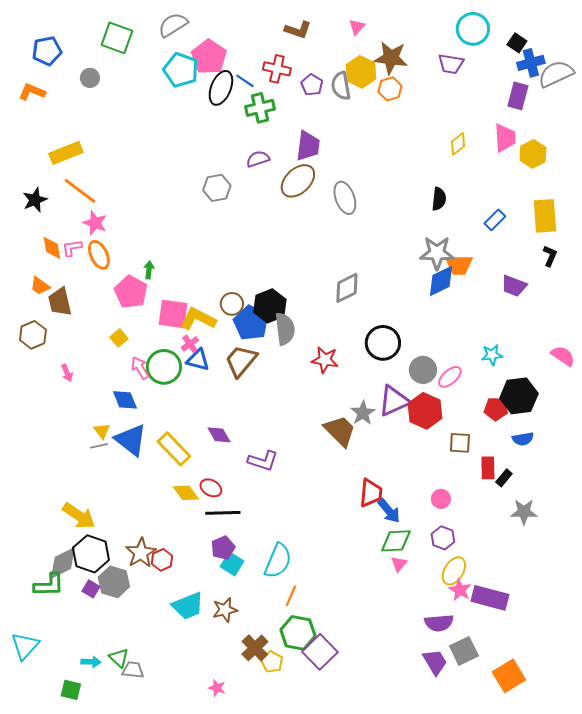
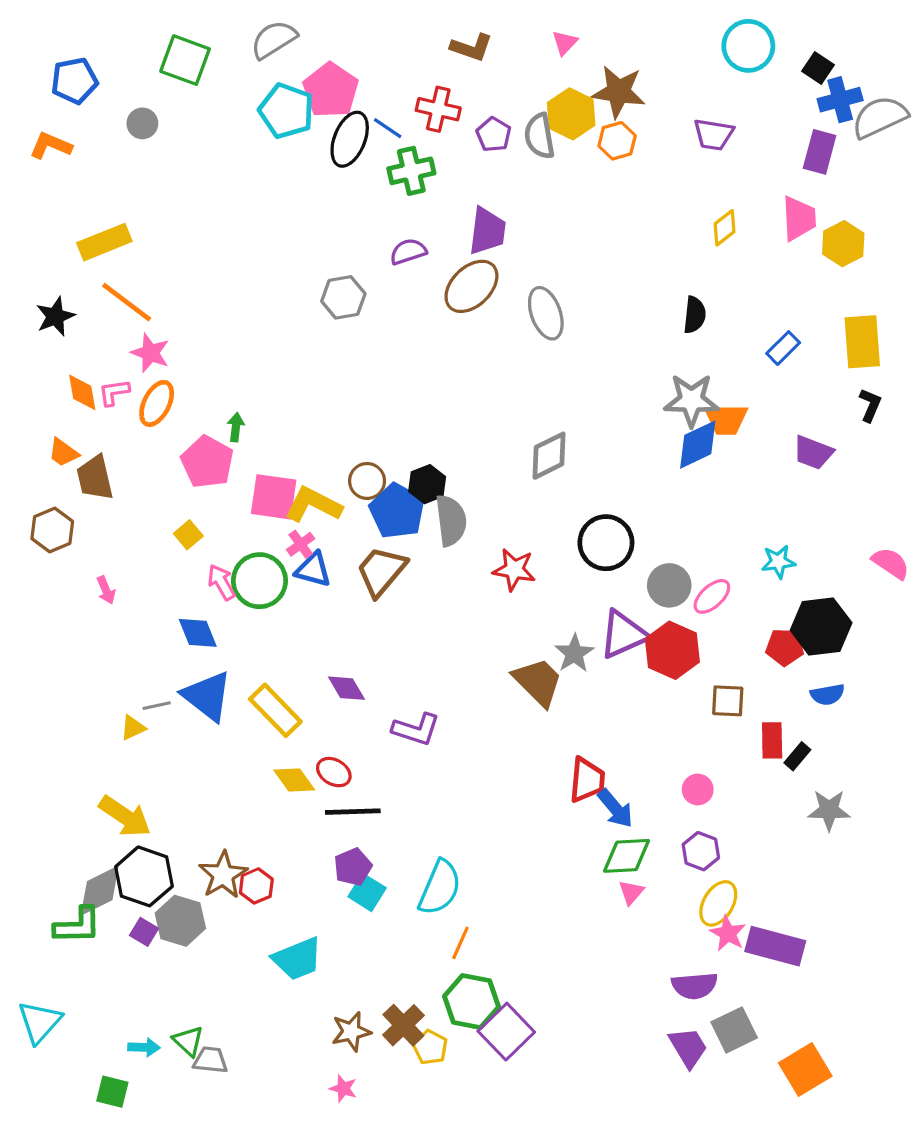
purple trapezoid: (451, 64) -> (714, 134), moved
orange ellipse: (99, 255) -> (157, 403), turned 52
black hexagon: (270, 306) -> (427, 484), size x0.7
yellow triangle: (102, 431) -> (133, 728), moved, turned 42
brown star: (225, 610) -> (351, 1032), moved

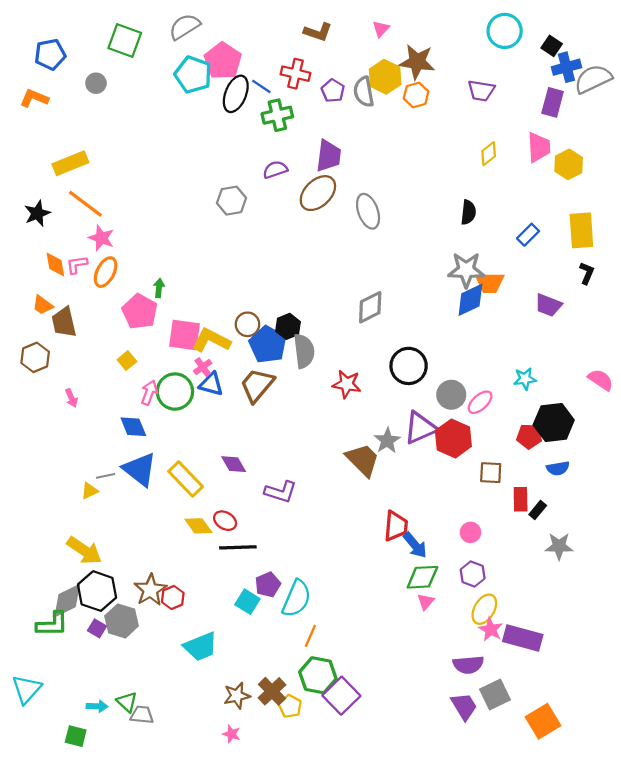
pink arrow: (221, 582) -> (149, 393), turned 50
purple pentagon: (353, 867) -> (268, 585), moved

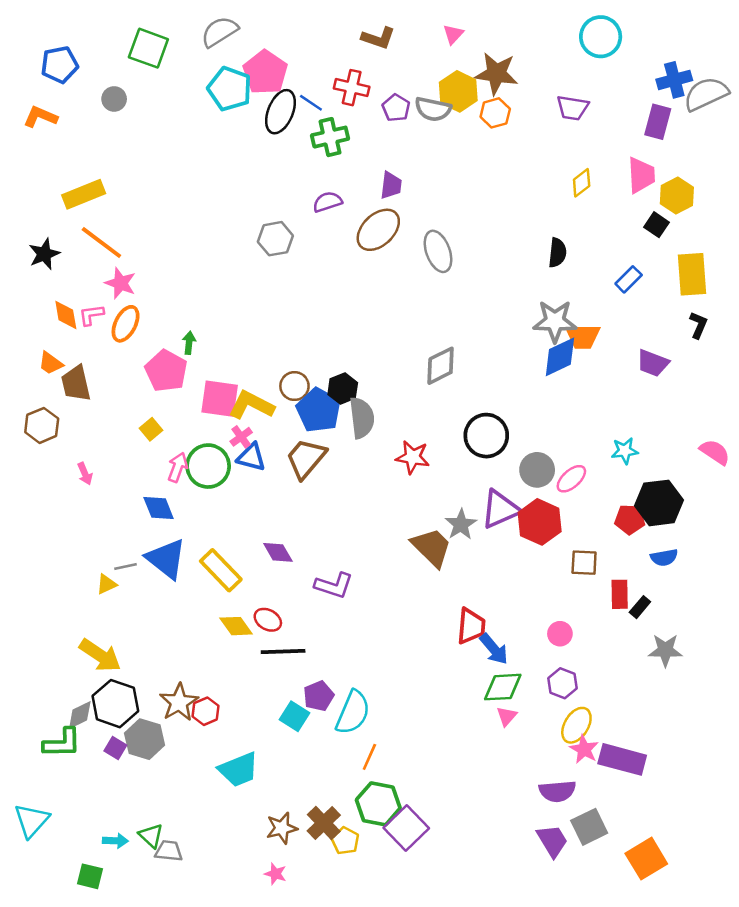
black square: (552, 46) -> (656, 225), moved
gray semicircle: (364, 92) -> (433, 109), turned -68
purple trapezoid: (329, 156) -> (391, 185), size x0.7
gray diamond: (67, 601) -> (80, 715), size x0.7

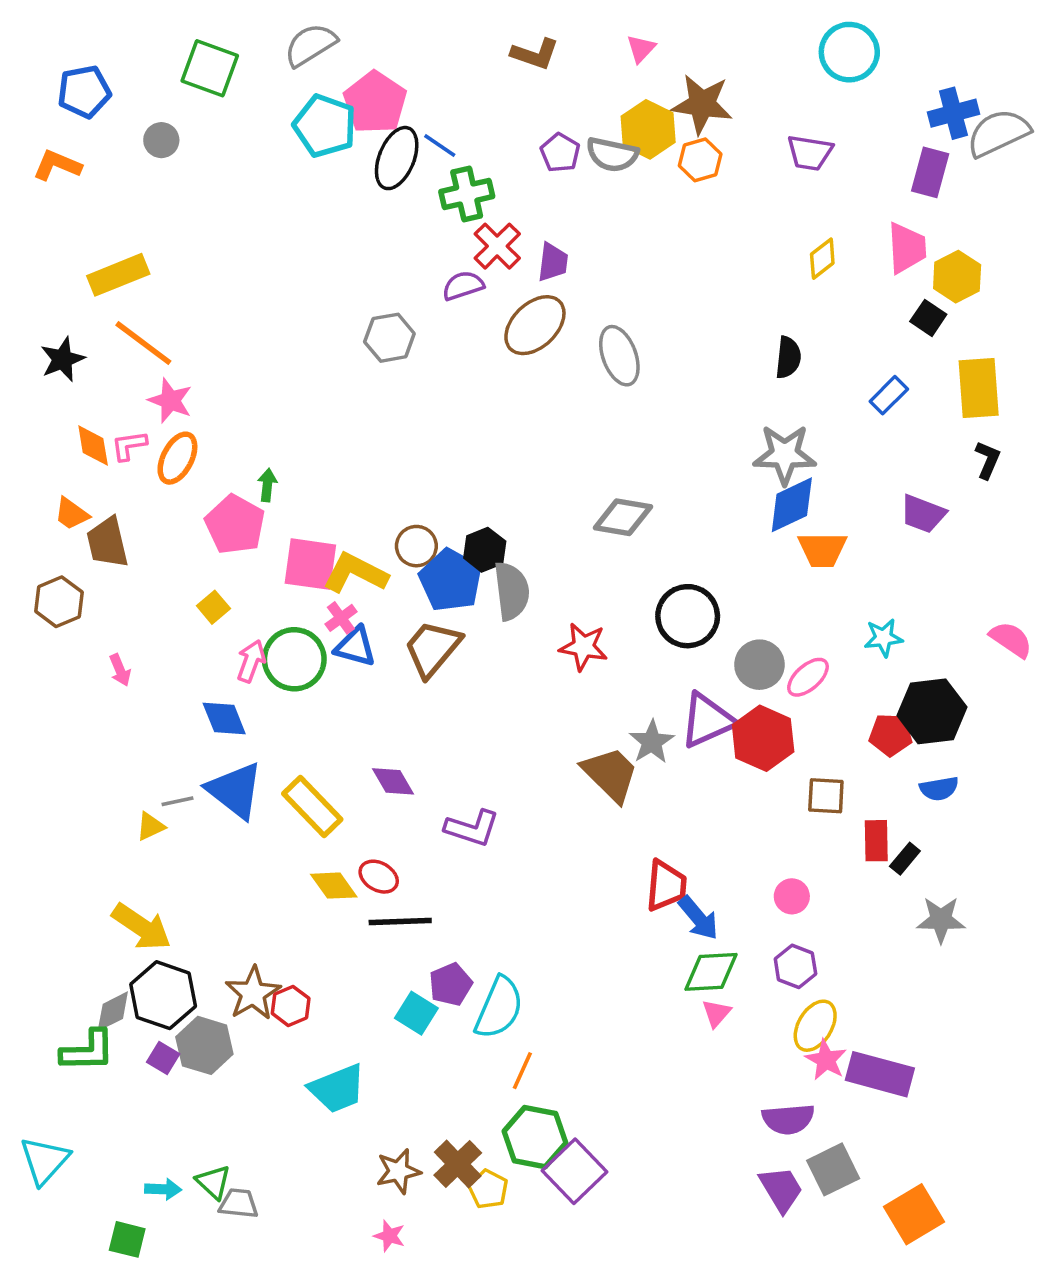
red cross: (352, 88) -> (497, 246), moved, turned 32
orange trapezoid: (583, 336) -> (822, 550), moved
gray diamond: (441, 366) -> (623, 517), turned 36

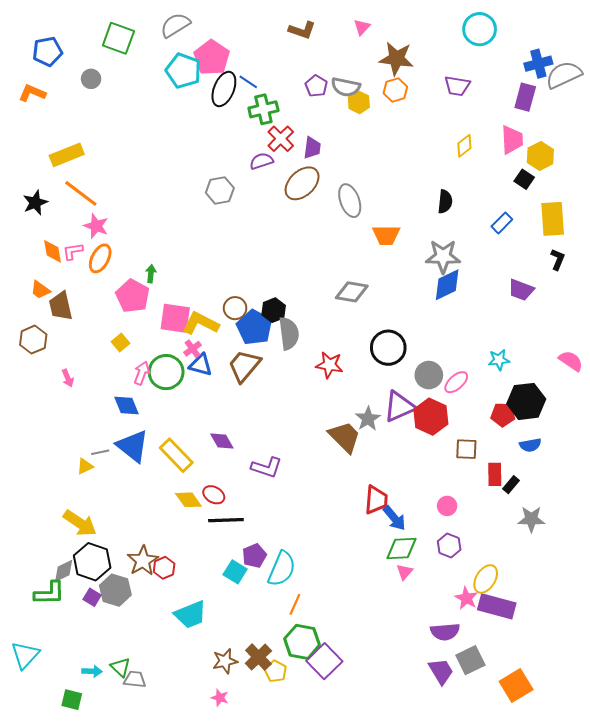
yellow hexagon: (648, 129) -> (359, 102), moved, size x0.7
orange trapezoid: (822, 550) -> (386, 235), moved
yellow ellipse: (815, 1026) -> (486, 579), moved

